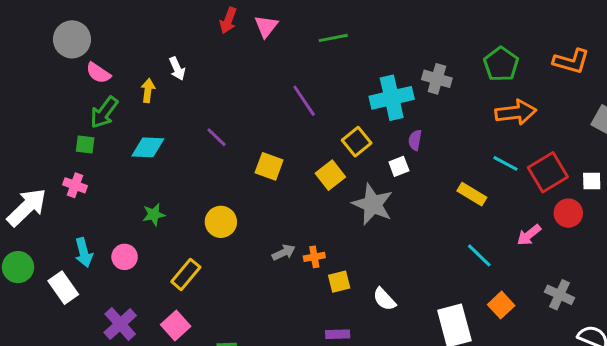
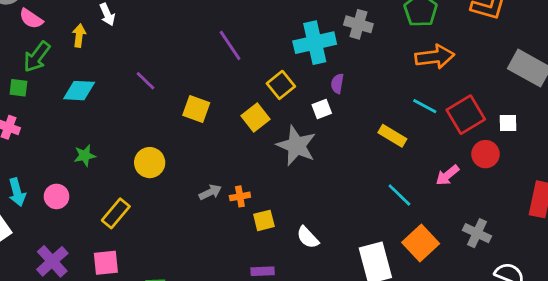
orange square: (501, 305) -> (421, 243), size x1.4
pink square: (176, 325) -> (106, 263), turned 36

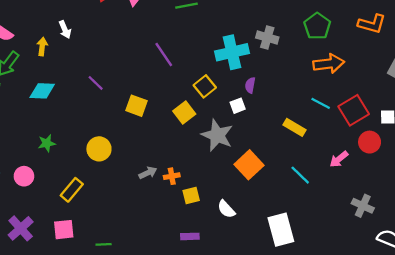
orange square: (421, 243) -> (249, 165), moved

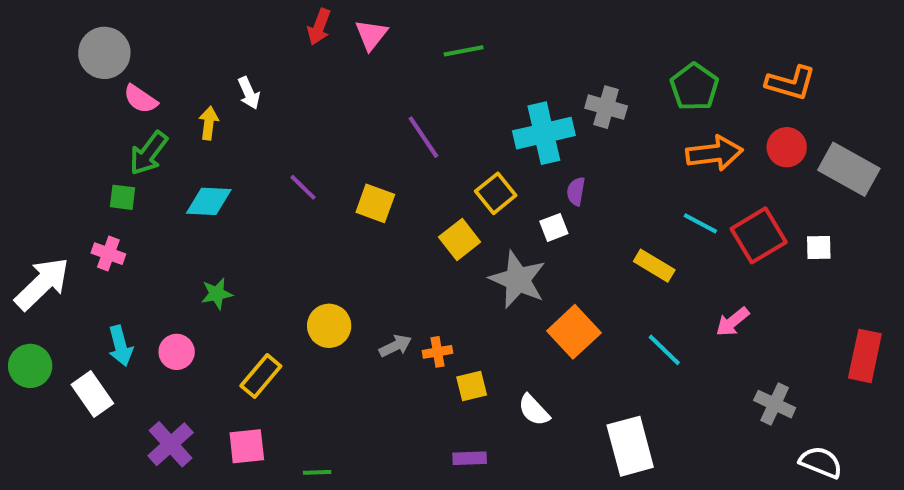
yellow square: (137, 106) -> (375, 203), moved
red circle: (370, 142) -> (787, 147), moved
yellow circle: (99, 149) -> (329, 326), moved

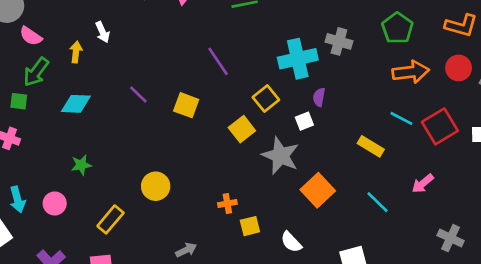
gray arrow: (395, 346) -> (186, 250), moved

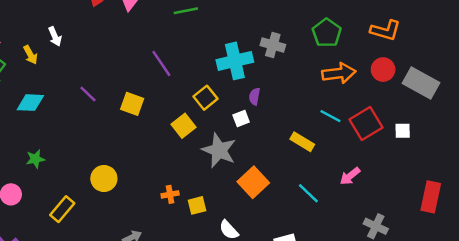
yellow arrow: (76, 52) -> (30, 55), turned 144
yellow square: (250, 226) -> (197, 205), moved

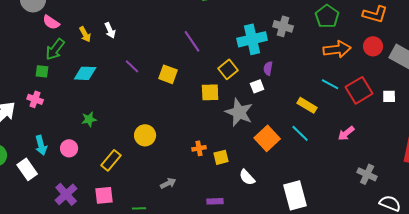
white arrow: (55, 36) -> (110, 30), moved
yellow square: (183, 126) -> (210, 92), turned 36
cyan line: (308, 193) -> (300, 133), moved

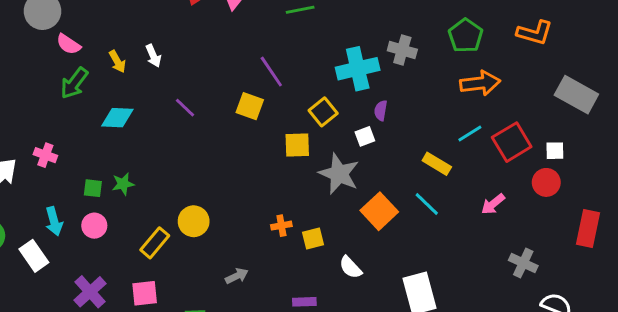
red circle: (373, 46) -> (546, 182), moved
green square: (42, 71) -> (93, 188), moved
yellow square: (168, 74) -> (250, 106), moved
cyan line: (330, 84) -> (470, 133), turned -60
yellow circle: (145, 135) -> (194, 221), moved

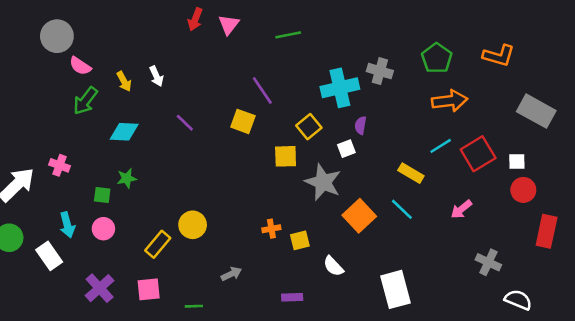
red circle: (546, 182) -> (523, 190), moved
green star: (123, 184) -> (127, 178), moved

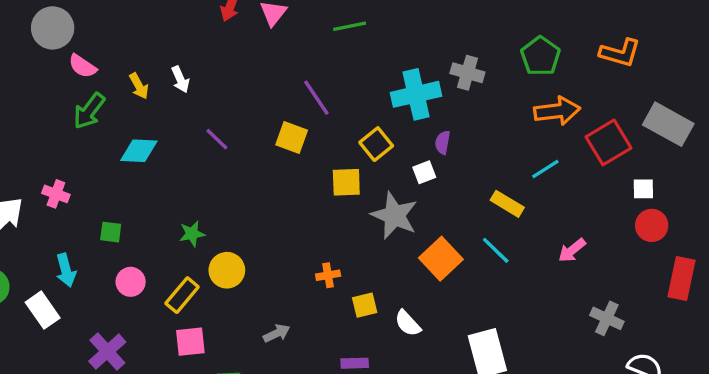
red square: (478, 154) -> (609, 142), moved
green star: (127, 178) -> (192, 234), moved
pink circle: (103, 229) -> (131, 282), moved
yellow square: (300, 240) -> (365, 305), moved
pink square: (149, 289) -> (190, 342), moved

